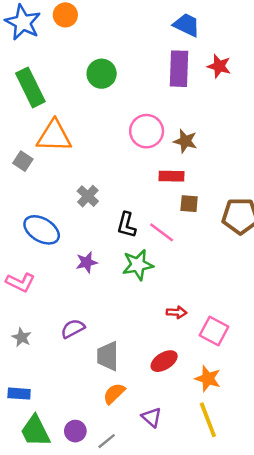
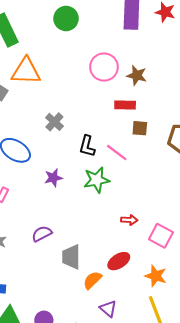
orange semicircle: (114, 394) -> (92, 280), moved

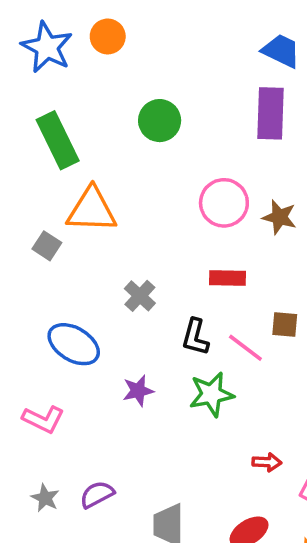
red rectangle: (125, 105) -> (228, 278), moved
brown square: (140, 128) -> (285, 324), moved
purple semicircle: (42, 234) -> (97, 494), moved

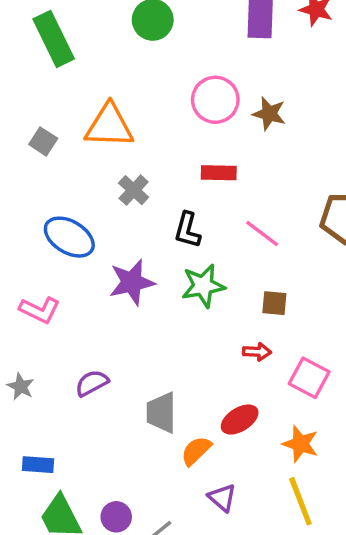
orange triangle: (92, 210) -> (109, 126), moved
brown square: (285, 324) -> (274, 303), moved
pink line: (245, 348) -> (262, 234), moved
purple star: (138, 391) -> (132, 282), size x1.5
gray star: (45, 498) -> (21, 386), moved

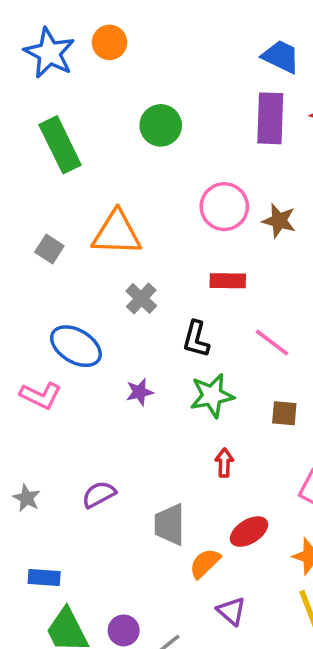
purple star: (132, 282) -> (140, 392), size x0.6
pink L-shape: (40, 310) -> (41, 396), moved
red arrow: (257, 352) -> (224, 463), moved, turned -92

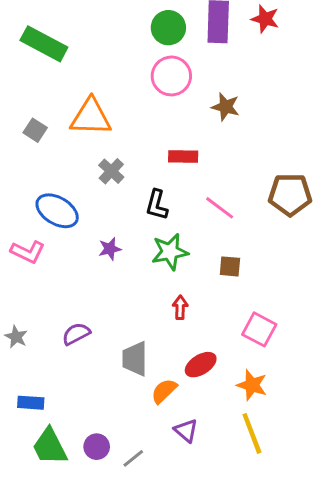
green circle: (161, 125) -> (168, 28), moved
green rectangle: (60, 145) -> (44, 44), turned -36
pink circle: (224, 207) -> (171, 76), moved

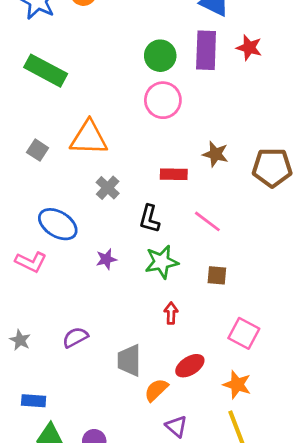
brown star: (226, 107) -> (215, 154), moved
brown pentagon: (290, 195) -> (272, 168), moved

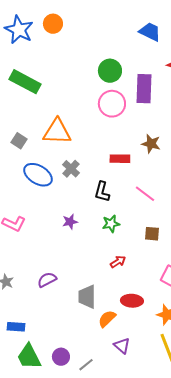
purple rectangle: (206, 50) -> (144, 89), moved
blue ellipse: (58, 224) -> (38, 175), moved
green star: (162, 262) -> (111, 224), size x0.7
red arrow: (171, 313) -> (118, 262), turned 56
red ellipse: (190, 366) -> (132, 301), turned 35

